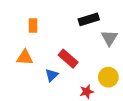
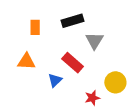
black rectangle: (89, 19) -> (73, 21), moved
gray triangle: (109, 38) -> (95, 41), moved

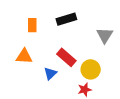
gray triangle: (95, 41) -> (105, 35), moved
yellow circle: (115, 82) -> (91, 69), moved

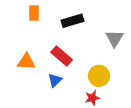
orange rectangle: (32, 25) -> (34, 13), moved
red rectangle: (66, 57) -> (62, 56), moved

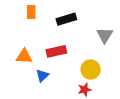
red rectangle: (62, 56) -> (56, 51), turned -54
blue triangle: (55, 80) -> (42, 76), moved

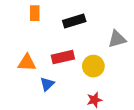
gray triangle: (105, 35) -> (117, 39), turned 42
yellow circle: (91, 69) -> (93, 66), moved

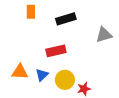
orange triangle: (27, 63) -> (20, 72), moved
yellow circle: (93, 66) -> (65, 80), moved

